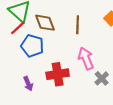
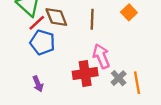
red line: (18, 28) -> (37, 23), moved
red cross: (58, 74) -> (85, 73), moved

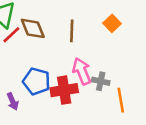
blue pentagon: (42, 42) -> (37, 81), moved
gray cross: (119, 78) -> (101, 81), moved, turned -35

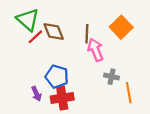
orange square: (112, 23) -> (121, 27), size x1.5
pink arrow: (82, 71) -> (95, 50), moved
red cross: (64, 90) -> (62, 98), moved

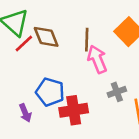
gray cross: (112, 77) -> (117, 92), turned -32
red cross: (62, 98) -> (74, 110), moved

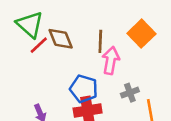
pink arrow: (97, 59) -> (111, 61), turned 32
blue pentagon: (50, 92) -> (84, 89), moved

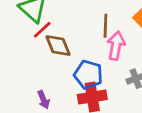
brown diamond: (61, 39) -> (58, 46), moved

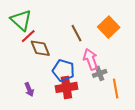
brown line: (105, 26) -> (76, 33), turned -30
pink arrow: (116, 46) -> (91, 59), moved, turned -30

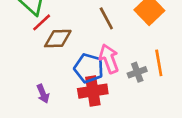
brown diamond: (40, 48) -> (58, 39), turned -70
pink arrow: (91, 59) -> (109, 59), moved
orange line: (116, 88) -> (159, 63), moved

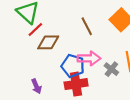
pink arrow: (109, 59) -> (89, 58), turned 110
gray cross: (137, 72) -> (111, 69), turned -32

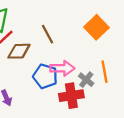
brown line: (87, 26) -> (47, 34), moved
red cross: (76, 84) -> (71, 96), moved

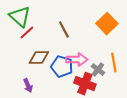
brown diamond: (19, 51) -> (39, 58), moved
red cross: (71, 96) -> (85, 84), turned 30

